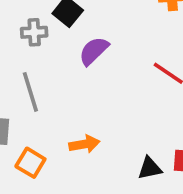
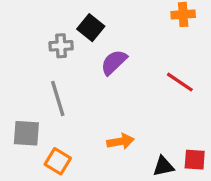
orange arrow: (84, 144) -> (120, 141), moved

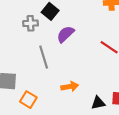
gray line: (58, 99) -> (44, 57), moved

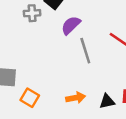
gray line: (44, 57) -> (85, 51), moved
orange arrow: (70, 87) -> (76, 98), moved

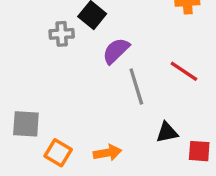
orange arrow: (76, 98) -> (107, 153), moved
black triangle: (107, 101) -> (167, 132), moved

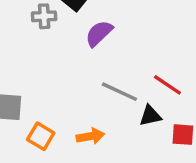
red line: (184, 71) -> (167, 85), moved
gray line: (136, 87) -> (120, 92), moved, turned -48

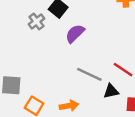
gray cross: (44, 16) -> (36, 21), turned -35

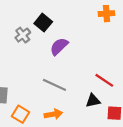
gray line: (89, 74) -> (54, 85), moved

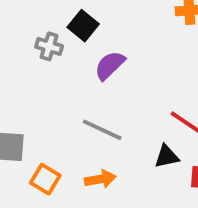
gray cross: (23, 35) -> (49, 46), turned -35

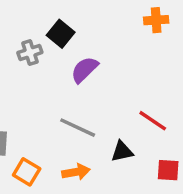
gray cross: (49, 46) -> (30, 53), turned -35
black triangle: (167, 156) -> (122, 151), moved

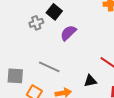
gray line: (78, 128) -> (49, 67), moved

